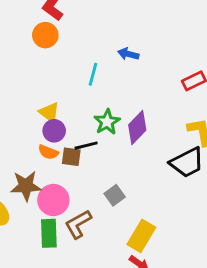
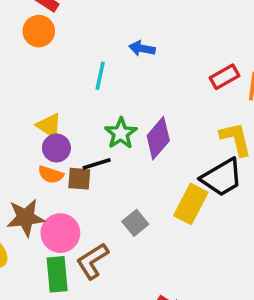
yellow rectangle: (141, 236) -> (191, 204), moved

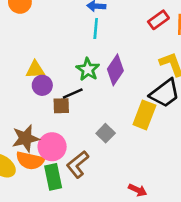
cyan line: (100, 76) -> (96, 28), moved
yellow triangle: (49, 126) -> (35, 70), turned -30
orange semicircle: (51, 175) -> (30, 161), moved, size x1.5

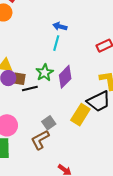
brown square: (61, 106) -> (19, 79), moved
brown L-shape: (78, 164) -> (40, 140), moved

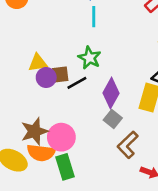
purple diamond: (65, 77) -> (111, 93), moved
brown L-shape: (40, 140) -> (128, 145), moved

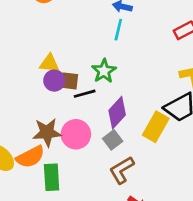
brown star: (34, 131) -> (47, 132), moved
pink circle: (61, 137) -> (76, 134), moved
orange semicircle: (41, 153) -> (30, 157), turned -48

